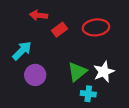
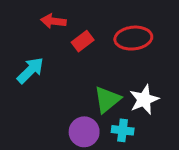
purple circle: (35, 75) -> (84, 132), moved

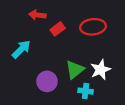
purple circle: (84, 132) -> (47, 81), moved

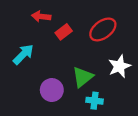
red ellipse: (93, 27) -> (103, 29), turned -30
white star: (101, 70) -> (119, 66), moved

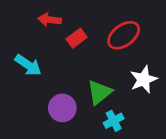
cyan arrow: (23, 54) -> (28, 65), turned 80
cyan cross: (95, 101) -> (114, 121), turned -35

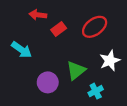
cyan cross: (114, 121) -> (96, 91), moved

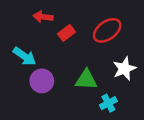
green triangle: (76, 70) -> (86, 80), turned 42
purple circle: (48, 82) -> (42, 81), moved

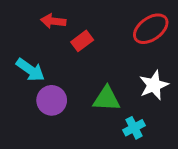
red ellipse: (107, 30) -> (151, 29), moved

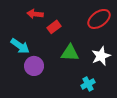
green triangle: (107, 99) -> (70, 53), moved

